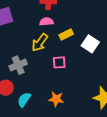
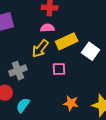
yellow rectangle: (66, 35) -> (67, 41), size x1.5
orange star: (56, 99) -> (71, 103), moved

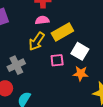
white square: (91, 51) -> (80, 51), moved
orange star: (71, 103) -> (81, 73), moved

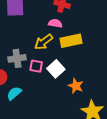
white square: (80, 51) -> (56, 69), moved
pink square: (57, 60) -> (36, 66), moved

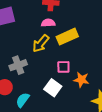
pink square: (36, 66) -> (63, 67), moved
white square: (56, 69) -> (53, 88), moved

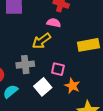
yellow rectangle: (67, 37) -> (88, 45), moved
gray cross: (18, 65) -> (25, 65), moved

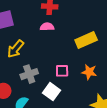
yellow arrow: (41, 41) -> (15, 49), moved
orange star: (72, 86) -> (89, 72), moved

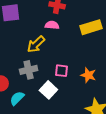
yellow rectangle: (86, 40) -> (91, 27), moved
yellow arrow: (15, 49) -> (36, 44), moved

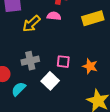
yellow arrow: (36, 44) -> (31, 24), moved

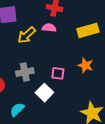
orange star: (90, 66) -> (85, 65), moved
cyan semicircle: (19, 89) -> (17, 110), moved

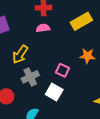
yellow arrow: (26, 35) -> (20, 54), moved
pink square: (58, 73) -> (63, 70), turned 32

